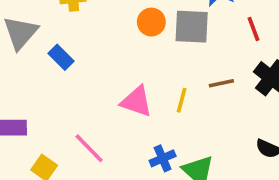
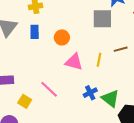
orange circle: (151, 22) -> (62, 37), moved
blue rectangle: (61, 57) -> (35, 32), moved, turned 48

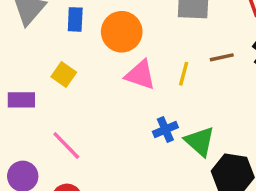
orange circle: (62, 37) -> (122, 32), size x1.5
pink line: (49, 89) -> (66, 145), moved
yellow square: (25, 101) -> (64, 75), moved

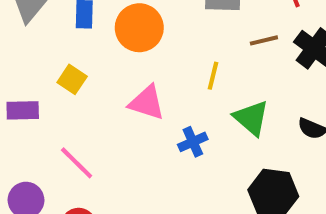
brown line: (222, 57) -> (264, 40), moved
pink triangle: (140, 75) -> (147, 103), moved
green triangle: (200, 141) -> (251, 118), moved

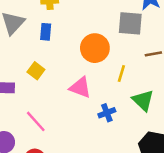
orange circle: (139, 28) -> (95, 48), moved

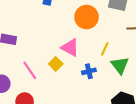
yellow square: (36, 71) -> (56, 64), moved
yellow line: (121, 73) -> (105, 49), moved

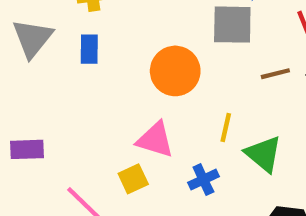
yellow square: (56, 64) -> (133, 179), turned 32

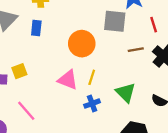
yellow line: (226, 127) -> (92, 77), moved
yellow square: (133, 179) -> (19, 71), moved

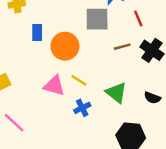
blue rectangle: (36, 28) -> (37, 32), moved
yellow line: (92, 77) -> (79, 80), turned -70

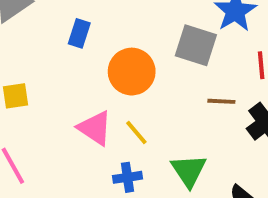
blue rectangle: (37, 32) -> (79, 33), moved

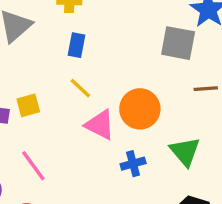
orange circle: (132, 72) -> (140, 109), moved
yellow line: (136, 132) -> (80, 88), moved

